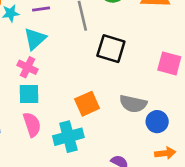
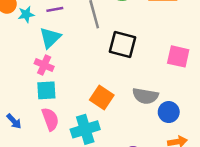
orange square: (87, 104) -> (102, 97), turned -30

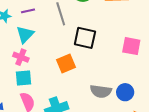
gray semicircle: (145, 96) -> (101, 91), moved
orange square: (102, 97) -> (66, 64), moved, turned 36

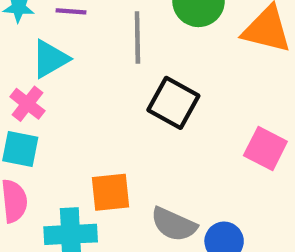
orange square: (66, 64) -> (110, 192), moved

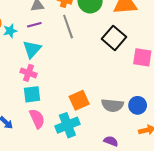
black square: (173, 103) -> (114, 38), moved, turned 30

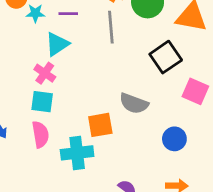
gray semicircle: (112, 105) -> (134, 103), moved
blue circle: (138, 105) -> (174, 139), moved

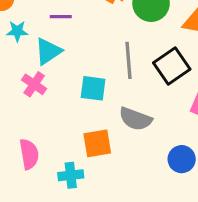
cyan star: (35, 13) -> (17, 31), moved
gray line: (111, 27) -> (128, 60), moved
cyan square: (42, 102) -> (93, 88), moved
cyan cross: (77, 153) -> (71, 175), size x0.7

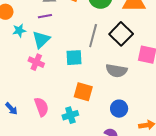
gray line: (128, 60) -> (93, 36), turned 30
gray semicircle: (135, 119) -> (116, 71), moved
orange square: (97, 143) -> (83, 92), turned 36
blue circle: (182, 159) -> (119, 109), moved

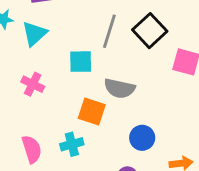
pink cross: (36, 62) -> (33, 84), moved
gray semicircle: (116, 71) -> (119, 88), moved
pink semicircle: (41, 107) -> (32, 149), moved

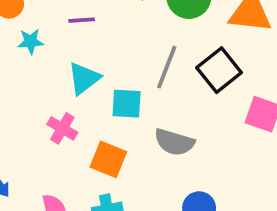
cyan triangle: (34, 34) -> (84, 78), moved
orange square: (92, 111) -> (108, 159), moved

